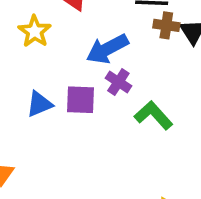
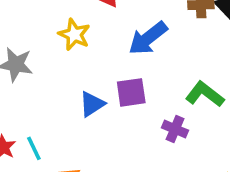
purple cross: (118, 82) -> (175, 129), moved

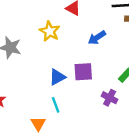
blue arrow: (148, 38) -> (97, 38), size x0.7
cyan line: (34, 148) -> (56, 105), moved

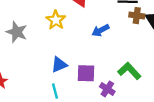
purple square: (83, 72) -> (86, 73), moved

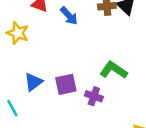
blue arrow: (101, 30) -> (69, 16), moved, turned -90
cyan line: (55, 91) -> (12, 108), moved

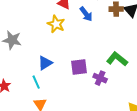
yellow star: (18, 33) -> (56, 24), moved
blue triangle: (33, 82) -> (45, 63), moved

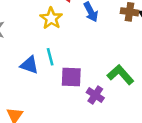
blue triangle: (45, 63) -> (29, 65), turned 42
cyan line: (36, 82) -> (50, 57), moved

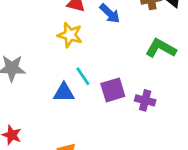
green L-shape: (121, 75) -> (161, 48), moved

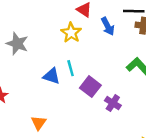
purple square: (113, 90) -> (90, 87), turned 36

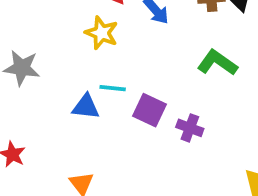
cyan line: (71, 68) -> (113, 88), turned -56

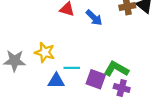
yellow star: (102, 33) -> (45, 52), moved
green L-shape: (217, 63) -> (116, 69), moved

